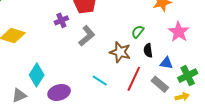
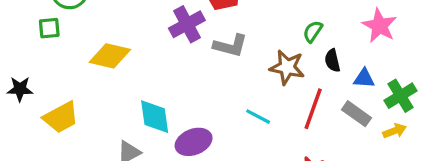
purple cross: (61, 20) -> (187, 24), size x1.5
gray L-shape: (87, 36) -> (230, 46), turned 60
cyan diamond: (37, 75) -> (155, 117), turned -35

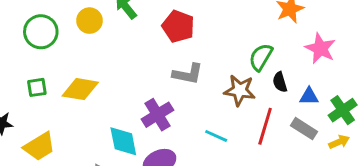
purple cross: (187, 24) -> (157, 115), moved
green square: (49, 28) -> (37, 87), moved
green semicircle: (313, 31) -> (261, 57), size x1.4

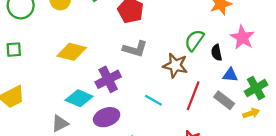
black semicircle: (280, 82) -> (217, 53), moved
yellow diamond: (80, 89) -> (72, 52), moved
cyan diamond: (123, 141) -> (79, 98), turned -60

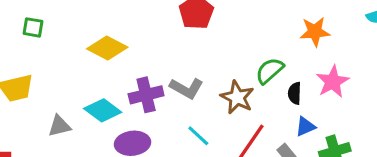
gray L-shape: (135, 49) -> (186, 88), moved
blue triangle: (230, 75) -> (305, 126), turned -42
gray triangle: (60, 123) -> (59, 126), moved

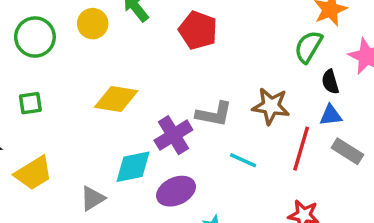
green semicircle: (270, 71) -> (308, 47), moved
cyan diamond: (103, 110) -> (133, 167), turned -30
blue triangle: (305, 126) -> (331, 115), moved, turned 35

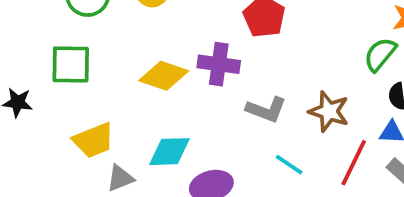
green square: (30, 103) -> (71, 64), size x1.6
purple cross: (173, 135) -> (219, 64), moved, turned 30
yellow trapezoid: (34, 173) -> (94, 140), moved

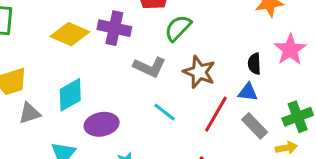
green semicircle: (380, 54) -> (178, 28), moved
cyan diamond: (170, 152) -> (70, 95), turned -32

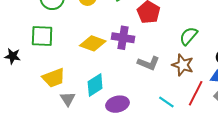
green semicircle: (178, 28) -> (189, 36), moved
cyan line: (165, 112) -> (166, 102), moved
gray triangle: (30, 113) -> (68, 99), turned -42

